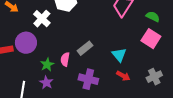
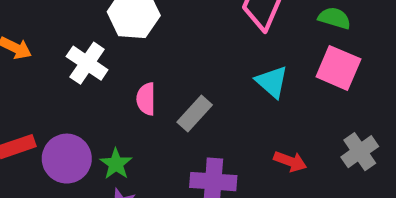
purple circle: (26, 43) -> (67, 159), moved
cyan triangle: (119, 55) -> (272, 82), moved
pink semicircle: (65, 59) -> (146, 99), moved

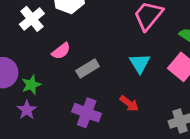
pink semicircle: (146, 99) -> (61, 51), turned -144
red arrow: (290, 161) -> (129, 103), moved

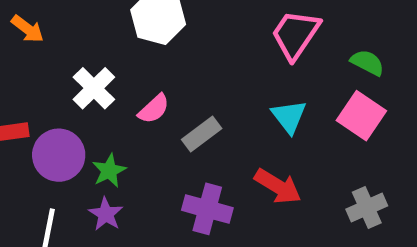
white cross: (32, 19) -> (94, 88), moved
red arrow: (129, 103) -> (278, 186), size x1.4

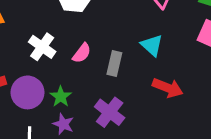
cyan triangle: (289, 116) -> (152, 45), moved
gray rectangle: (202, 134) -> (114, 64), turned -30
purple cross: (207, 209) -> (110, 112), moved, turned 32

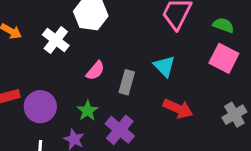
white cross: (42, 47) -> (56, 40), moved
green star: (61, 97) -> (88, 111), moved

